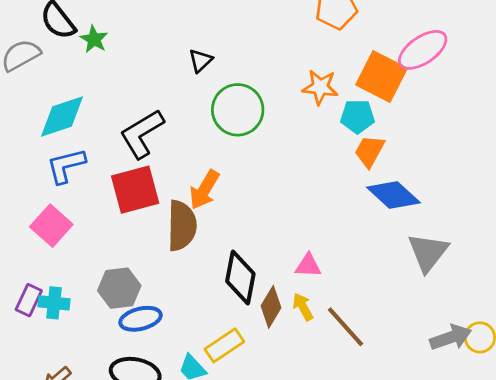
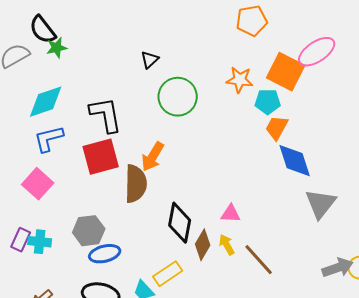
green star: (94, 39) -> (57, 48), moved, turned 30
black L-shape: (142, 134) -> (106, 115), turned 111
blue diamond: (393, 195) -> (295, 161), turned 30

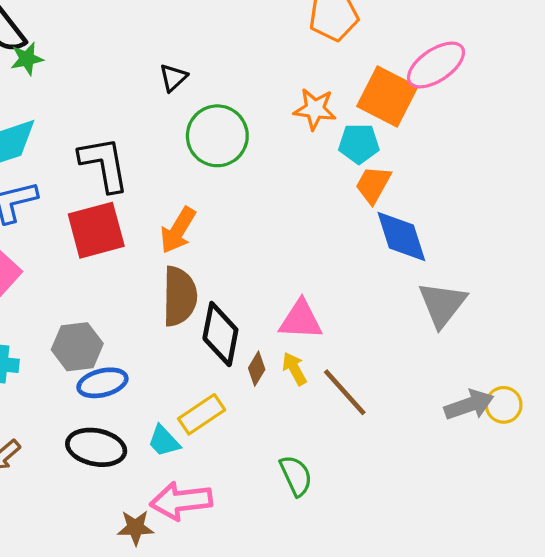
brown semicircle: (136, 184) -> (180, 296), moved
pink triangle: (231, 214) -> (301, 320), size x1.4
brown diamond: (203, 245) -> (257, 369), size x0.7

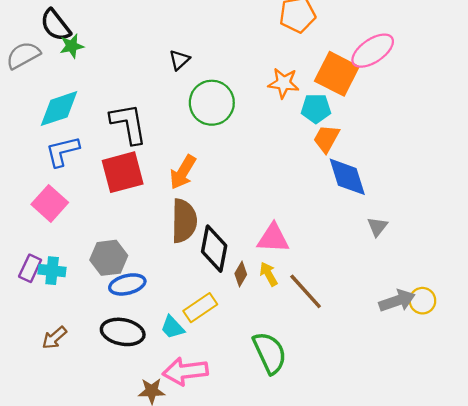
gray triangle: (442, 304) -> (377, 227), size x0.6
green semicircle: (296, 476) -> (270, 353), size x1.4

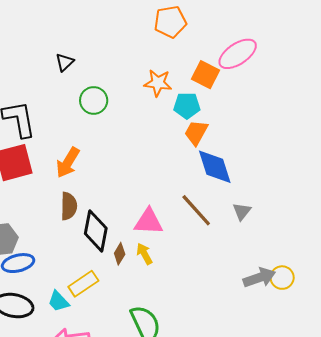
orange square: (337, 74) -> (206, 75), size x0.7
green circle: (212, 103) -> (94, 100), size x0.7
brown semicircle: (184, 221) -> (69, 206), size x0.7
brown line: (306, 291) -> (196, 210), moved

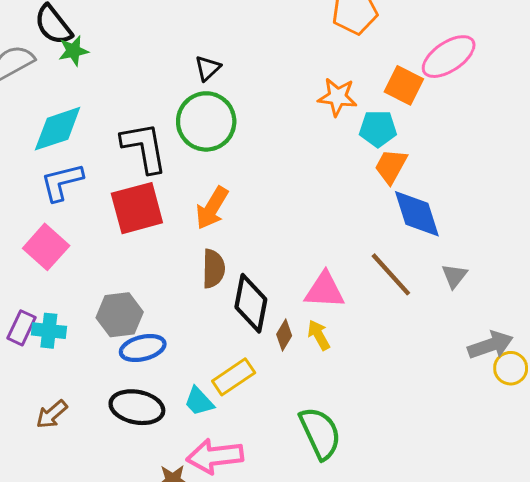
green circle: (94, 100) -> (206, 121), moved, size x1.5
gray arrow: (259, 278) -> (490, 345), moved

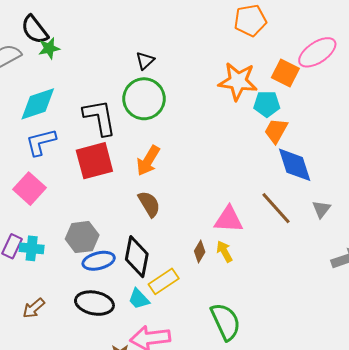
orange star: (337, 97) -> (238, 81), size x1.4
brown semicircle: (213, 269) -> (149, 204), turned -32
black diamond: (251, 303) -> (137, 257), moved

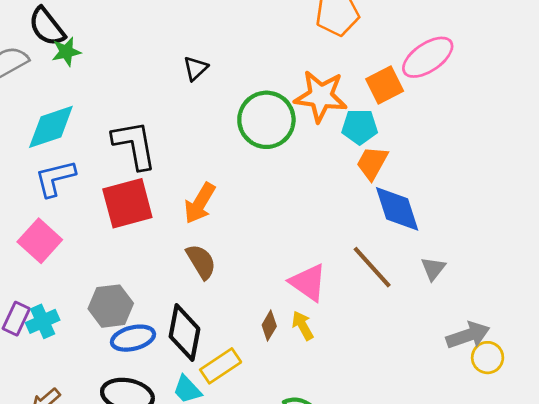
orange square: (285, 73) -> (385, 85), turned 36
green circle: (144, 99) -> (266, 120), moved
pink triangle: (229, 219) -> (308, 282), turned 32
cyan cross: (32, 248) -> (43, 321), turned -30

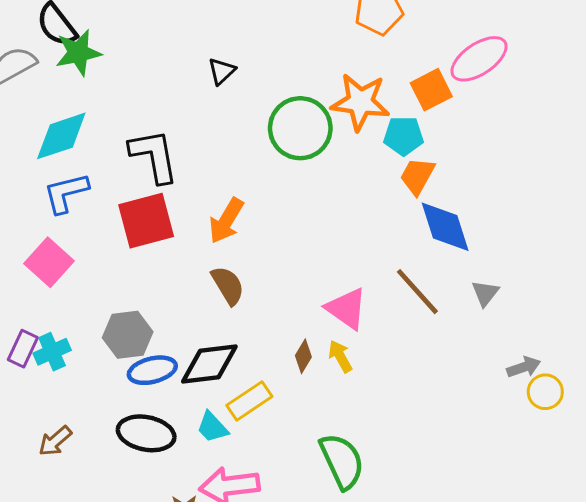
green star: (66, 52) -> (78, 53), size x1.4
black diamond: (184, 333) -> (209, 364), turned 72
gray arrow: (468, 335) -> (524, 367), size x0.7

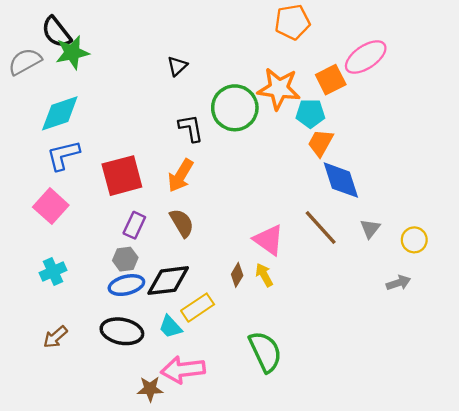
black L-shape: (154, 156) -> (191, 128), moved, size x0.7
gray hexagon: (128, 335) -> (125, 259), moved, size x0.7
purple rectangle: (23, 349) -> (134, 225), moved
yellow circle: (545, 392) -> (414, 240), moved

